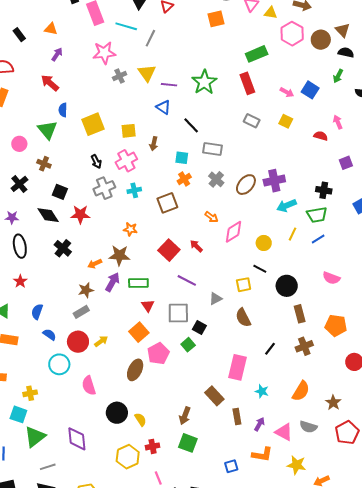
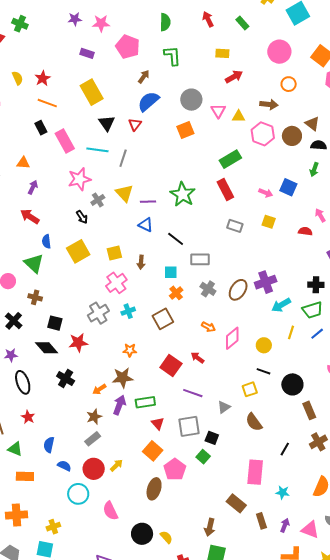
black arrow: (96, 162) -> (82, 217), moved

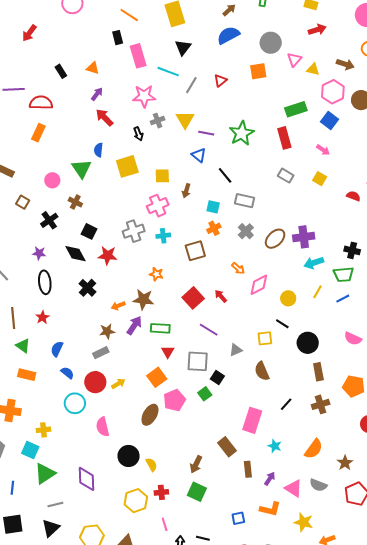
red triangle: (135, 124) -> (220, 81), moved
blue square: (288, 187) -> (330, 121), moved
red arrow: (30, 217) -> (104, 117), moved

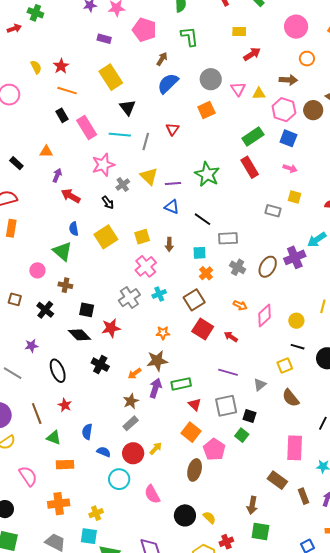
gray rectangle: (286, 176) -> (273, 211), moved
purple star: (39, 253) -> (31, 346), moved
cyan arrow: (314, 263) -> (317, 240), moved
red square: (193, 298) -> (203, 329), moved

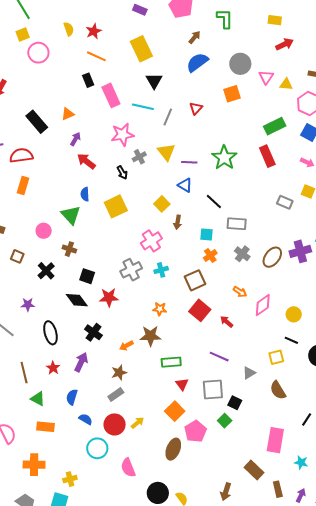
orange triangle: (46, 152) -> (68, 114), turned -32
black rectangle: (16, 163) -> (37, 122), size x1.6
yellow square: (142, 237) -> (162, 204), moved, turned -35
purple arrow: (155, 388) -> (81, 362), moved

